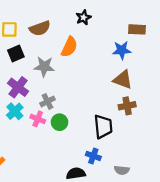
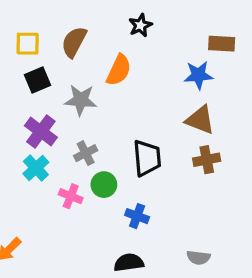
brown semicircle: (40, 28) -> (74, 42), turned 138
pink cross: (38, 119) -> (71, 196), moved
black trapezoid: (103, 127) -> (147, 158), moved
blue cross: (93, 156) -> (137, 216), moved

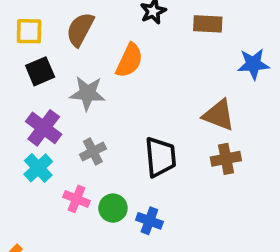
brown rectangle: (222, 44) -> (208, 24), moved
blue star: (198, 75) -> (253, 64), moved
green circle: (104, 185) -> (113, 208), moved

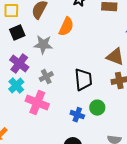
pink cross: (77, 199) -> (37, 103), size x1.6
green circle: (113, 208) -> (97, 108), moved

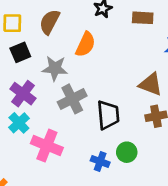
gray cross: (46, 77) -> (72, 99), moved, size x1.5

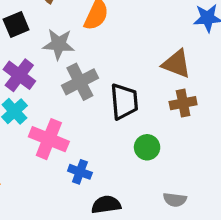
blue cross: (100, 161) -> (80, 172), moved

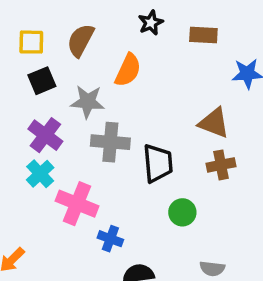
gray cross: (80, 82) -> (110, 142), turned 32

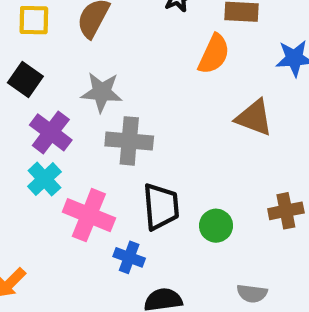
orange semicircle: (128, 70) -> (214, 54), moved
black square: (42, 81) -> (25, 79), moved, turned -32
black trapezoid: (158, 163) -> (161, 207), moved
brown cross: (221, 165) -> (286, 211), moved

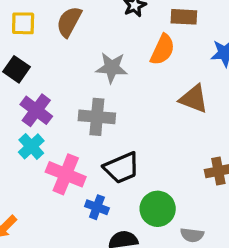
gray star: (102, 92) -> (112, 68), moved
black trapezoid: (161, 207) -> (122, 168), turned 72
green circle: (216, 226) -> (158, 209), moved, size x1.4

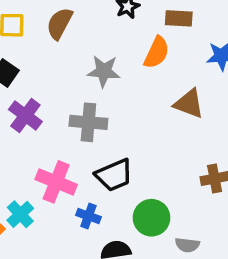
cyan cross: (31, 146) -> (20, 214), moved

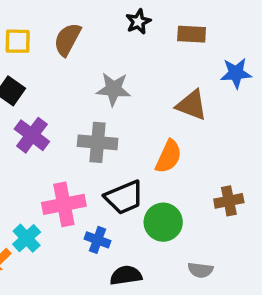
orange semicircle: (157, 52) -> (169, 157), moved
brown triangle: (189, 104) -> (192, 105), moved
pink cross: (56, 182) -> (64, 204), turned -33
green circle: (151, 218) -> (163, 222), moved

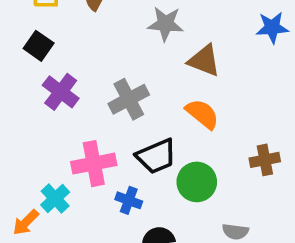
gray star: (114, 89) -> (166, 24), moved
brown triangle: (192, 105) -> (204, 61), moved
gray cross: (98, 142) -> (129, 99), turned -33
orange semicircle: (169, 157) -> (202, 114), turned -76

